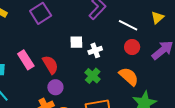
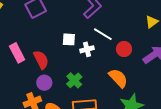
white line: (128, 25) -> (103, 34), moved
green cross: (93, 76) -> (74, 80), moved

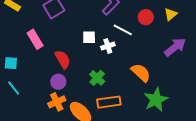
red circle: (124, 49) -> (146, 17), moved
pink rectangle: (17, 53) -> (35, 39), moved
purple circle: (44, 83) -> (58, 82), moved

